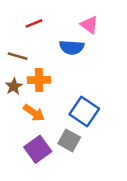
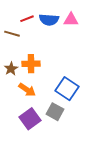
pink triangle: (89, 25) -> (71, 20), turned -35
blue semicircle: (72, 47) -> (49, 20), moved
brown line: (18, 56) -> (12, 34), moved

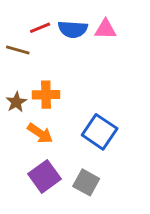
gray square: (55, 112) -> (86, 182), moved

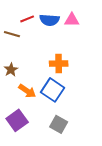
orange cross: (46, 95) -> (59, 64), moved
blue square: (100, 132) -> (53, 90), moved
purple square: (45, 176) -> (17, 120), moved

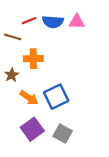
orange cross: (59, 64) -> (33, 59), moved
blue square: (53, 90) -> (56, 97), turned 30
purple square: (17, 120) -> (32, 129), moved

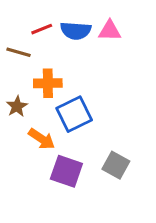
blue square: (56, 97) -> (74, 114), moved
purple square: (32, 129) -> (66, 171), moved, turned -35
gray square: (63, 134) -> (116, 165), moved

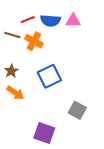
orange cross: (48, 83) -> (34, 41), moved, turned 30
orange arrow: (42, 139) -> (15, 93), moved
purple square: (66, 171) -> (44, 133), moved

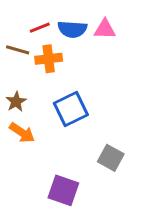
orange cross: (34, 41) -> (49, 59), turned -36

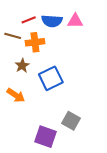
brown star: (16, 102) -> (22, 66), moved
gray square: (111, 158) -> (71, 121), moved

